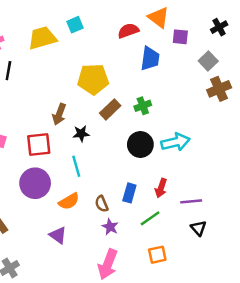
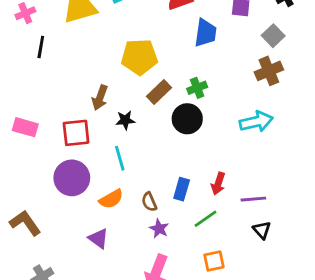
brown cross: (219, 89) -> (269, 71), moved
cyan arrow: (175, 142) -> (256, 122), moved
black circle: (140, 145) -> (187, 119), moved

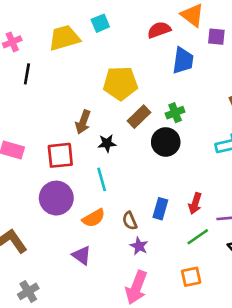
green line: (206, 219) -> (198, 237), moved

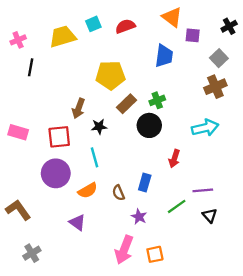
red semicircle: (159, 30) -> (125, 26), moved
red arrow: (195, 203) -> (174, 159), moved
purple star: (139, 246) -> (139, 217), moved
orange square: (191, 277) -> (155, 254), moved

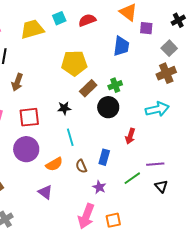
brown arrow: (79, 108) -> (17, 82), moved
cyan line: (95, 157) -> (70, 137), moved

